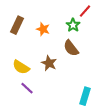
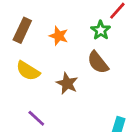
yellow semicircle: (21, 67) -> (28, 71), moved

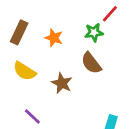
green star: (101, 30) -> (94, 32), turned 30

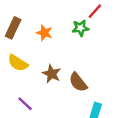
brown semicircle: (91, 63) -> (78, 82), moved

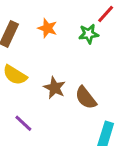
orange star: (44, 33) -> (47, 28), moved

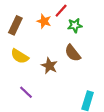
red line: (106, 14) -> (61, 11), moved
brown semicircle: (86, 98) -> (73, 53), moved

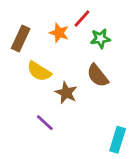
yellow semicircle: (20, 56) -> (39, 71), moved
purple line: (26, 92) -> (45, 123), moved

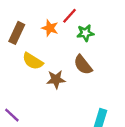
brown star: (66, 93) -> (56, 79), turned -30
purple line: (45, 123) -> (12, 115), moved

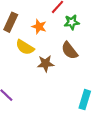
orange star: (50, 28) -> (39, 27), moved

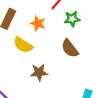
brown star: (46, 64) -> (39, 72), moved

